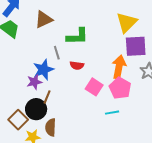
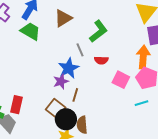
green L-shape: (77, 36) -> (98, 31), turned -30
black circle: (36, 109) -> (66, 119), moved
brown square: (18, 120) -> (56, 109), moved

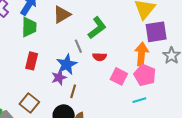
green trapezoid: (30, 31) -> (29, 27), turned 60
red rectangle: (16, 105) -> (32, 61), moved
brown square: (56, 109) -> (29, 103), moved

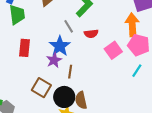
pink square: (119, 76) -> (113, 50), turned 36
cyan line: (139, 100) -> (137, 71), turned -32
brown square: (29, 103) -> (41, 88), moved

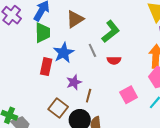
blue star: (60, 46) -> (64, 53), moved
pink square: (113, 50) -> (129, 95), moved

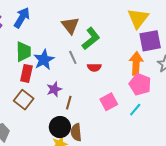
brown triangle: (75, 19) -> (70, 25), moved, turned -36
green trapezoid: (43, 33) -> (23, 52), moved
brown square: (58, 108) -> (24, 100), moved

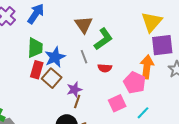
pink pentagon: (140, 84) -> (135, 83), moved
purple star: (54, 89) -> (74, 89), moved
brown square: (24, 100) -> (52, 78), moved

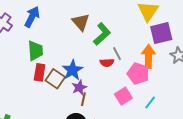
blue star: (55, 57) -> (72, 70), moved
gray line: (84, 57) -> (117, 54), moved

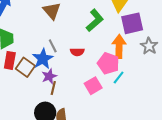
green L-shape: (102, 34) -> (95, 20), moved
gray line: (117, 54) -> (53, 46), moved
cyan line: (150, 103) -> (119, 78), moved

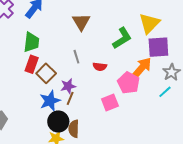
orange arrow: (119, 46) -> (142, 68), turned 30
blue star: (43, 59) -> (50, 101), moved
cyan line: (119, 78) -> (165, 92), moved

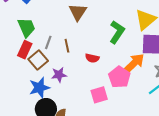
green L-shape: (122, 38) -> (117, 32), turned -30
green trapezoid: (31, 42) -> (26, 28), turned -35
gray line: (76, 57) -> (48, 42), moved, turned 32
brown line: (70, 98) -> (67, 46), moved, turned -40

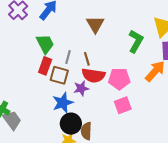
red semicircle: (92, 58) -> (93, 75), moved, size x1.6
brown square: (38, 60) -> (59, 75), turned -30
pink pentagon: (119, 77) -> (119, 79), moved, turned -30

